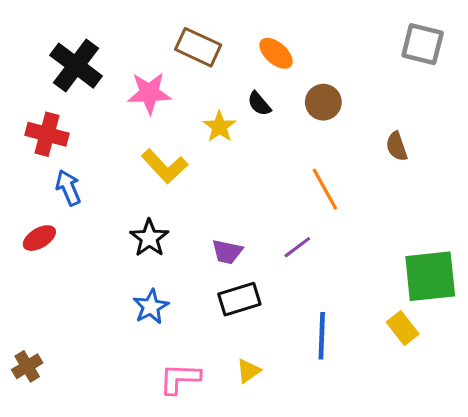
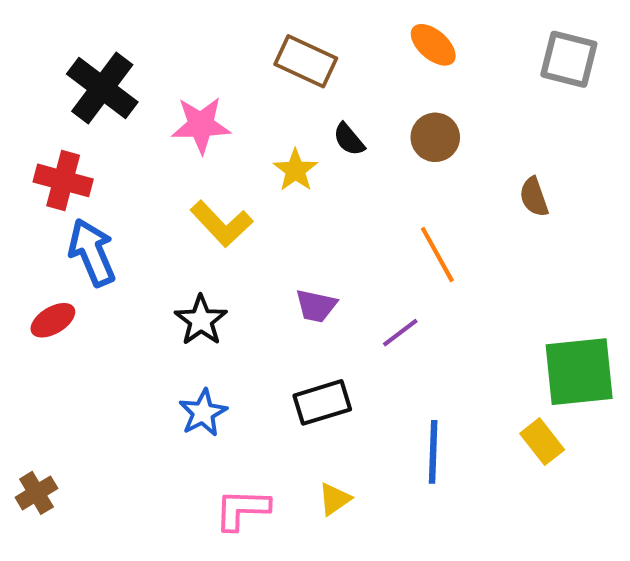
brown rectangle: (198, 47) -> (306, 61), moved
orange ellipse: (276, 53) -> (433, 45), moved
blue arrow: (68, 188) -> (92, 252), size x1.4
purple trapezoid: (227, 252) -> (316, 306), moved

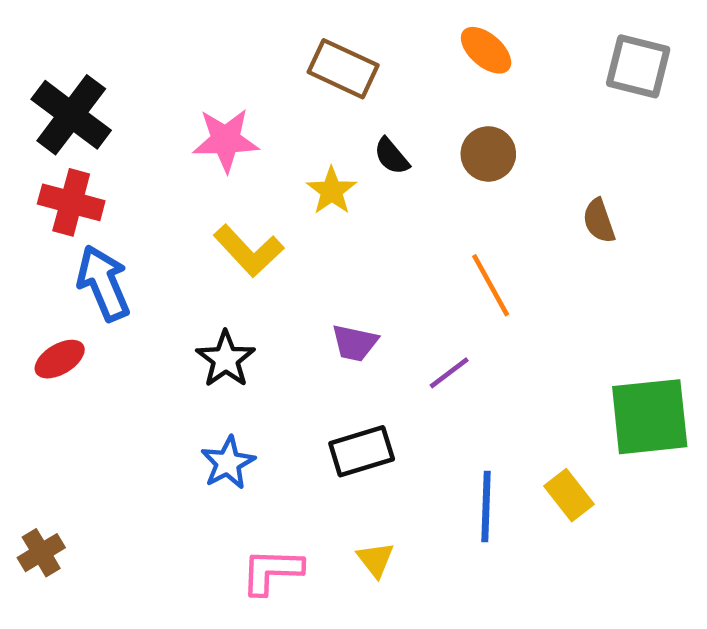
black cross: (102, 88) -> (71, 115), moved
yellow rectangle: (542, 442) -> (569, 495), moved
yellow triangle: (335, 499) -> (375, 560), turned -33

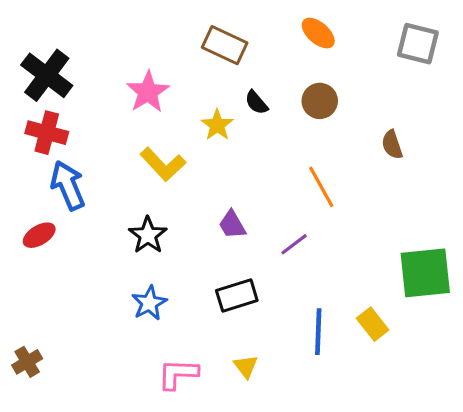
pink star: (226, 140) -> (148, 92), turned -30
purple trapezoid: (355, 343) -> (232, 225), turned 48

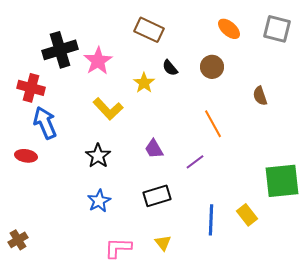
orange ellipse: (318, 33) -> (229, 29), moved
black cross: (47, 75) -> (60, 50), moved, turned 36
red ellipse: (39, 235) -> (26, 156), turned 40

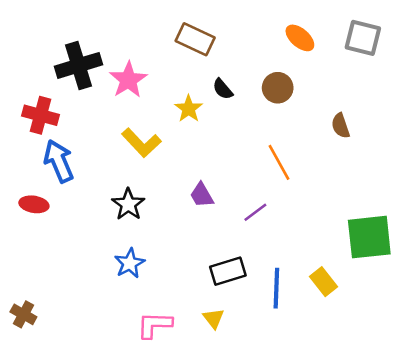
black rectangle: (157, 196) -> (228, 271), moved
brown cross: (18, 240) -> (23, 314), turned -30

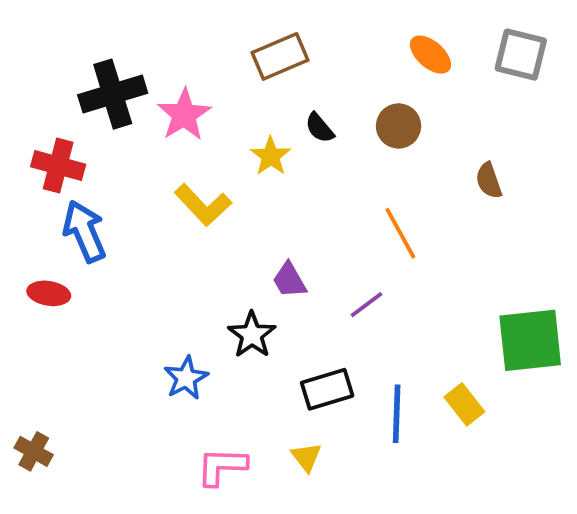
brown rectangle: (195, 39) -> (280, 56), turned -48
black star: (128, 204) -> (252, 335), moved

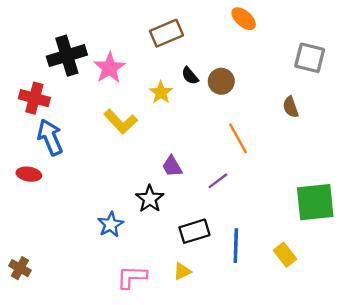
orange ellipse: (430, 55) -> (244, 19), moved
gray square: (521, 55) -> (310, 58), moved
brown circle: (399, 126) -> (221, 81), moved
yellow rectangle: (464, 404) -> (285, 255), moved
yellow triangle: (306, 457) -> (182, 271), turned 42

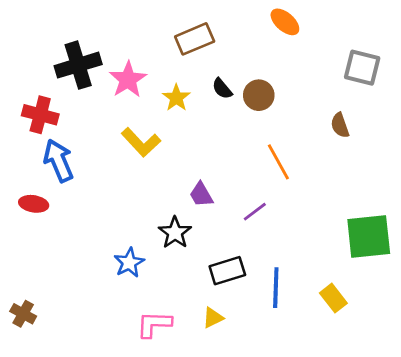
yellow star: (161, 92) -> (176, 98), moved

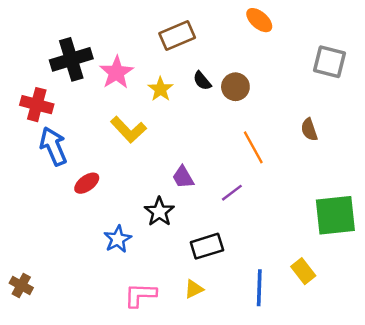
brown semicircle: (340, 125) -> (309, 130), moved
red ellipse: (34, 204) -> (87, 183), moved, turned -45
blue line: (276, 288) -> (259, 288), moved

